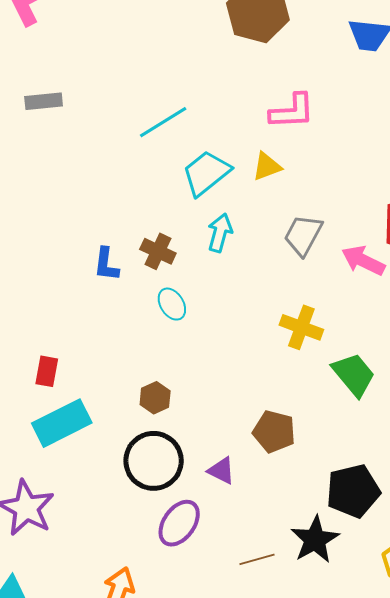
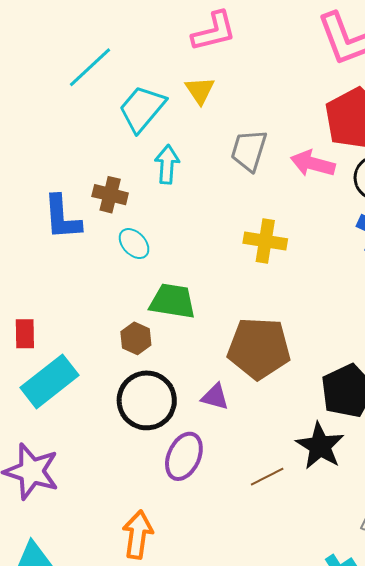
yellow triangle: (267, 166) -> (200, 90), turned -32
blue L-shape: (106, 264) -> (62, 217), size x1.4
green trapezoid: (354, 375) -> (173, 301), moved, turned -30
brown pentagon: (274, 432) -> (259, 348), size x1.5

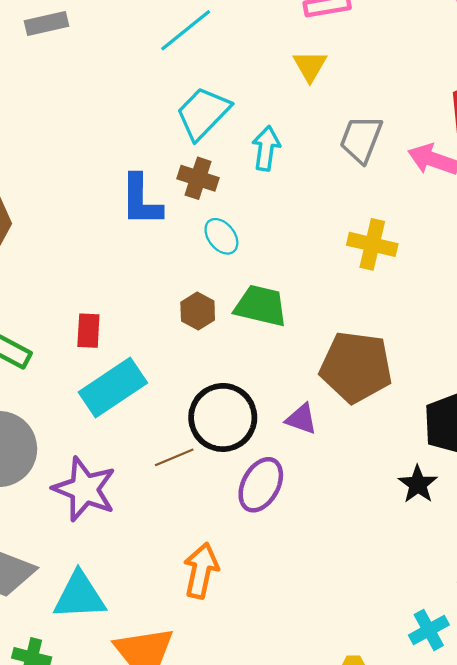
cyan trapezoid: (142, 109) -> (203, 113), moved
brown hexagon: (136, 338) -> (198, 311), moved
black star: (320, 446) -> (418, 484), size x0.7
brown line: (267, 477) -> (174, 457), moved

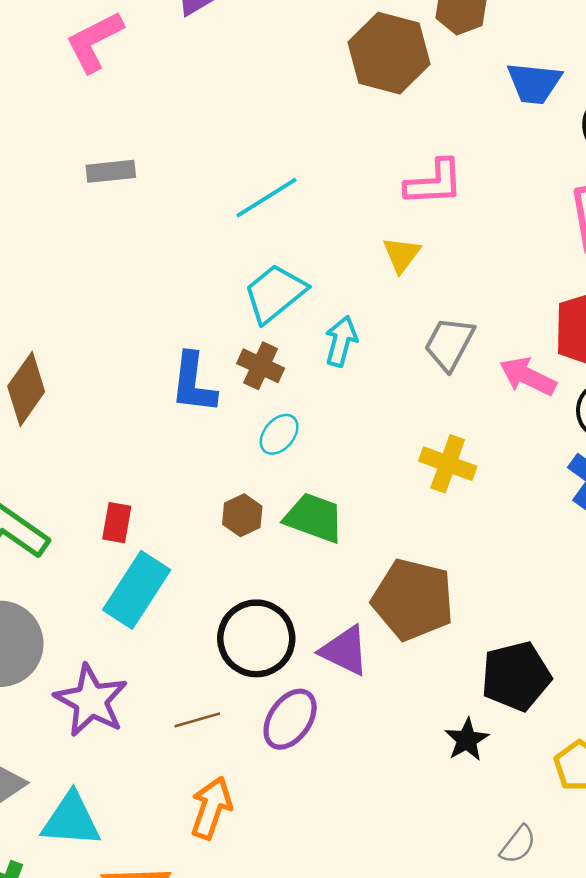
cyan ellipse: (221, 236) -> (279, 434), turned 72
cyan rectangle: (113, 387) -> (137, 590), turned -30
purple triangle: (301, 419) -> (345, 651), size x1.4
brown line: (174, 457) -> (197, 720), moved

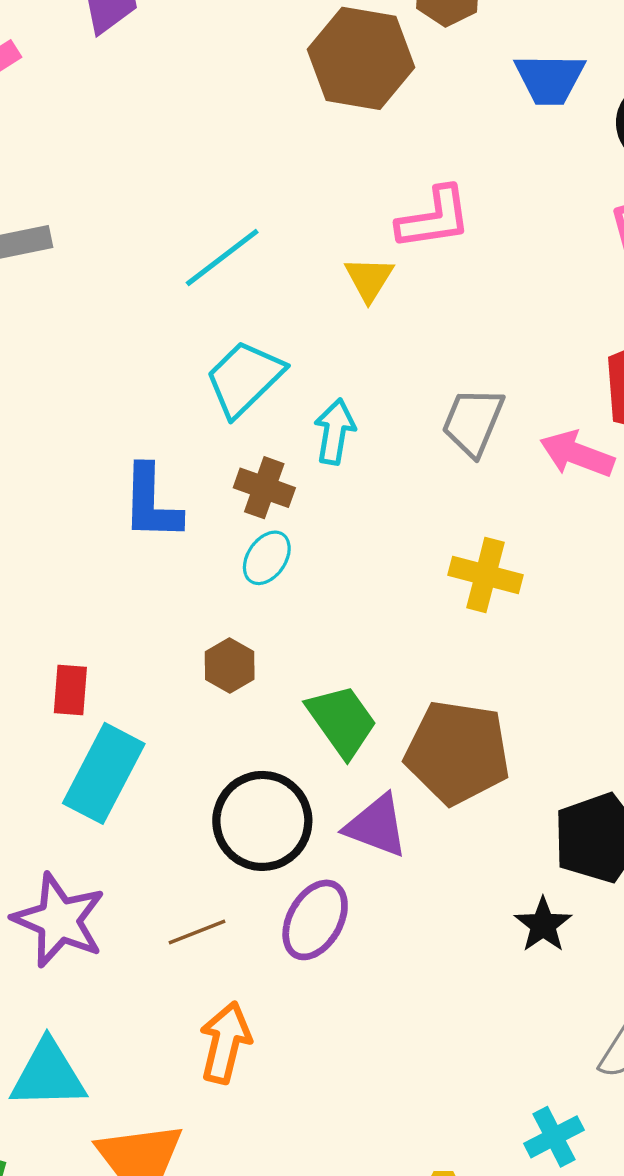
yellow triangle: (402, 255) -> (369, 279), moved
brown cross: (261, 366) -> (264, 488), moved
green trapezoid: (314, 518) -> (342, 721), moved, turned 40

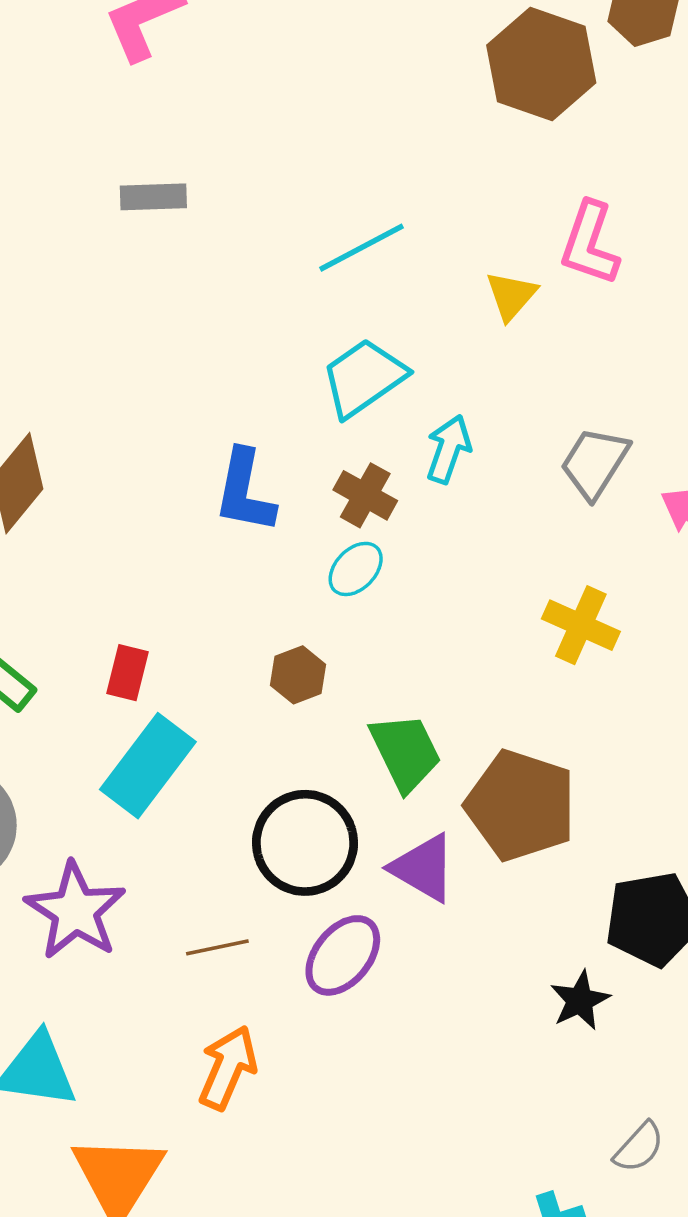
pink L-shape: (434, 218) -> (590, 244), turned 108

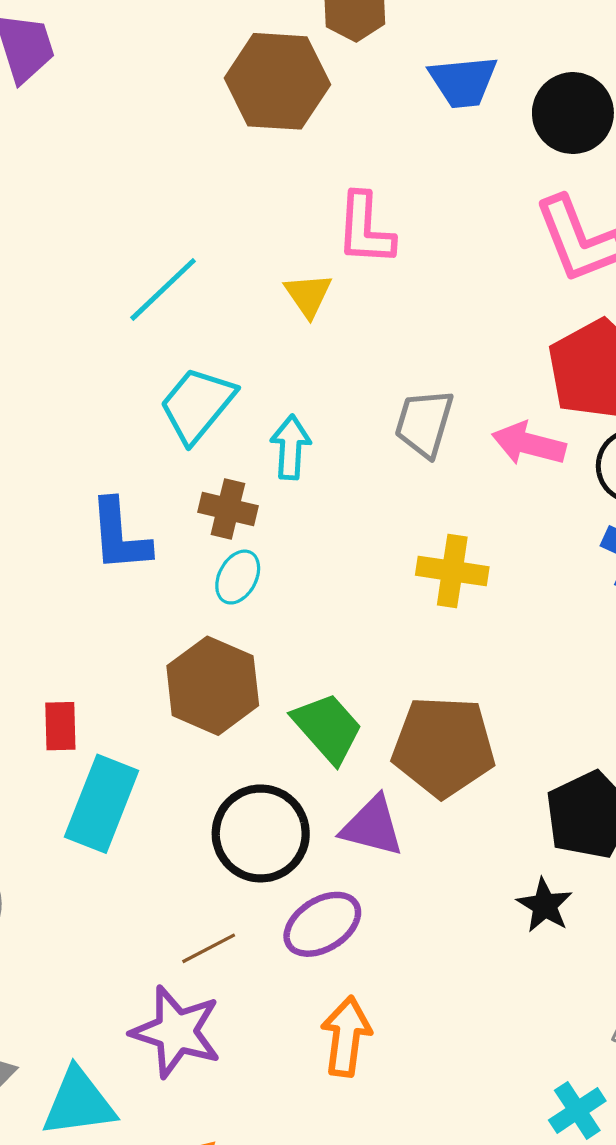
brown hexagon: (298, 675) -> (213, 686), size x1.8
purple star: (75, 911) -> (176, 1032), moved
purple ellipse: (343, 955) -> (322, 924), turned 34
orange arrow: (228, 1068) -> (346, 1036), moved

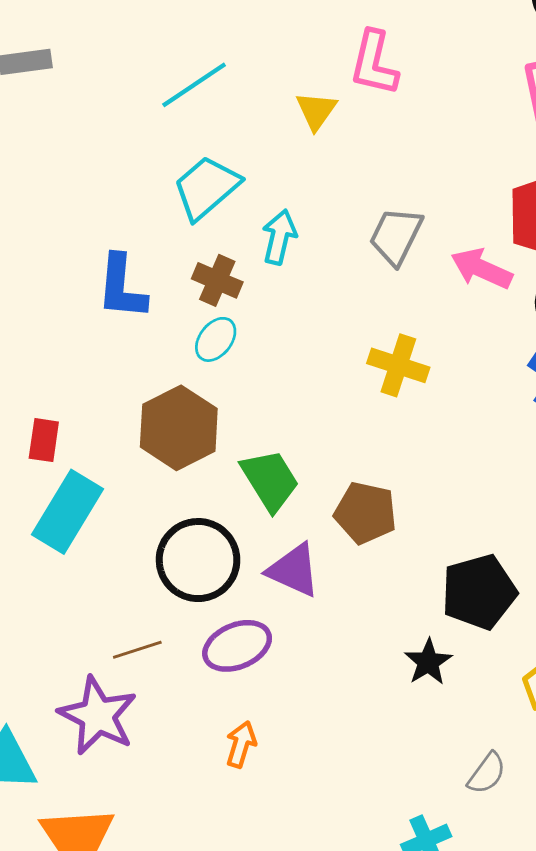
brown pentagon: (443, 747) -> (365, 513), size x0.7
orange arrow: (346, 1036) -> (241, 744), size x0.7

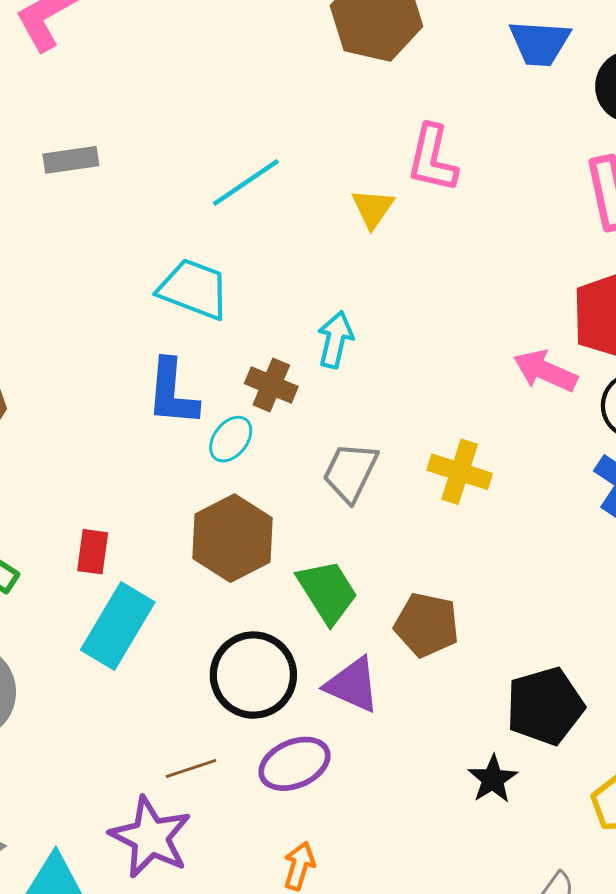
cyan trapezoid: (206, 188) -> (194, 289), moved, turned 62
gray trapezoid: (396, 236) -> (350, 472), moved
cyan ellipse: (216, 339) -> (231, 439), moved

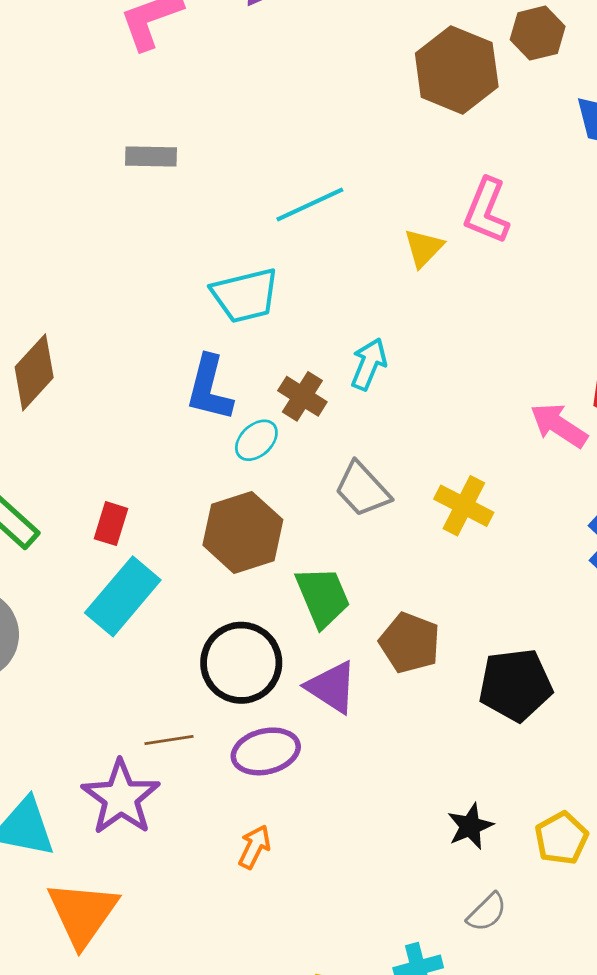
cyan trapezoid: (194, 289) -> (245, 295), turned 136
gray trapezoid: (350, 472) -> (362, 489), turned -78
black pentagon: (545, 706) -> (515, 685), moved
black star: (493, 779) -> (470, 826), moved

